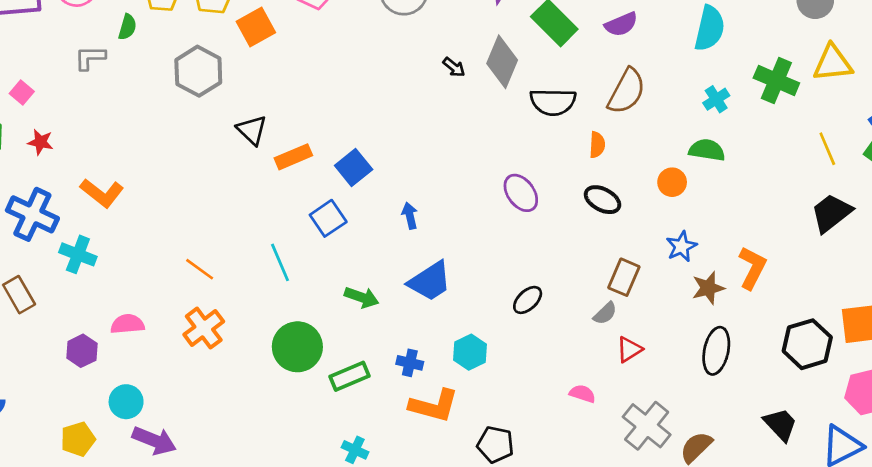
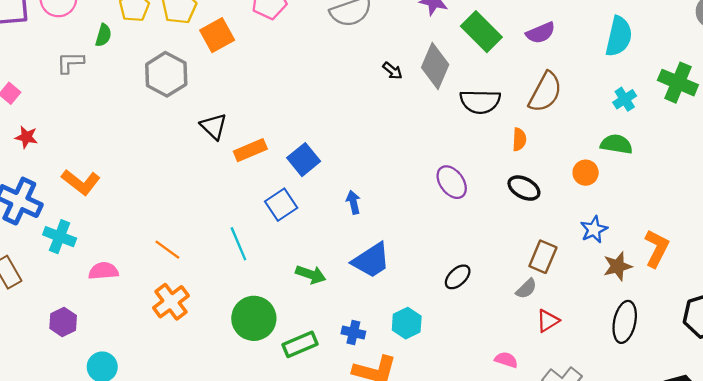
pink semicircle: (127, 324) -> (103, 271), moved

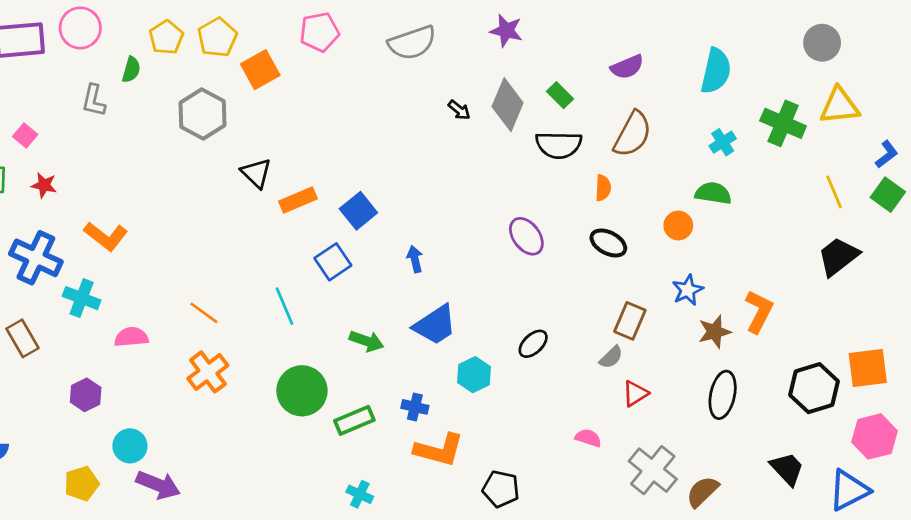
green rectangle: (481, 32) -> (560, 95), moved, size x0.6
gray L-shape: (70, 62) -> (94, 101), turned -76
cyan hexagon: (407, 323) -> (474, 375), moved

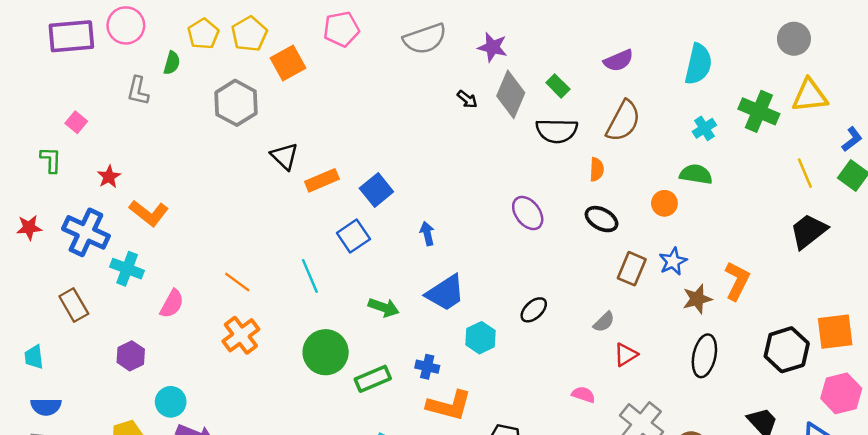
purple star: (506, 31) -> (493, 47), moved
red star: (44, 185) -> (109, 177), moved, turned 30
brown rectangle: (630, 321) -> (632, 269), moved
pink semicircle: (131, 337) -> (172, 304), turned 124

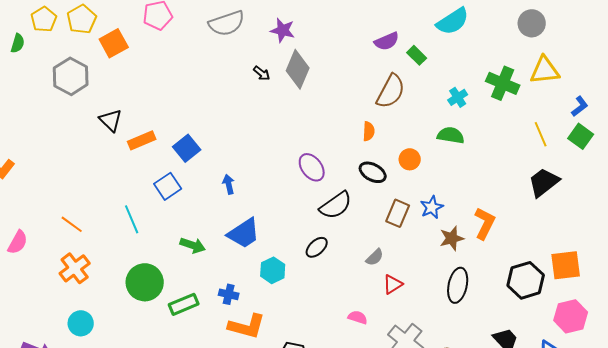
cyan semicircle: (698, 64) -> (453, 21), moved, turned 44
green rectangle: (558, 86) -> (417, 55), moved
black semicircle: (557, 131) -> (336, 205), moved, turned -36
orange circle: (664, 203) -> (410, 159), moved
cyan circle: (171, 402) -> (81, 323), moved

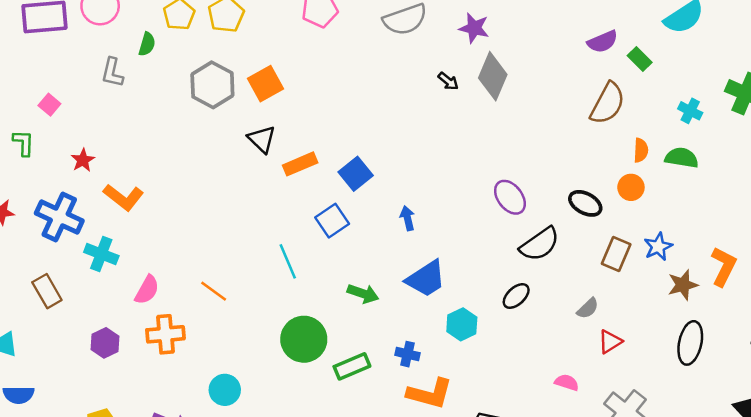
orange square: (114, 43) -> (266, 84), moved
cyan cross: (458, 97) -> (690, 111), turned -30
orange semicircle: (369, 131) -> (641, 150), moved
orange line: (72, 224) -> (214, 291), moved
orange cross: (75, 268) -> (165, 334), moved, turned 32

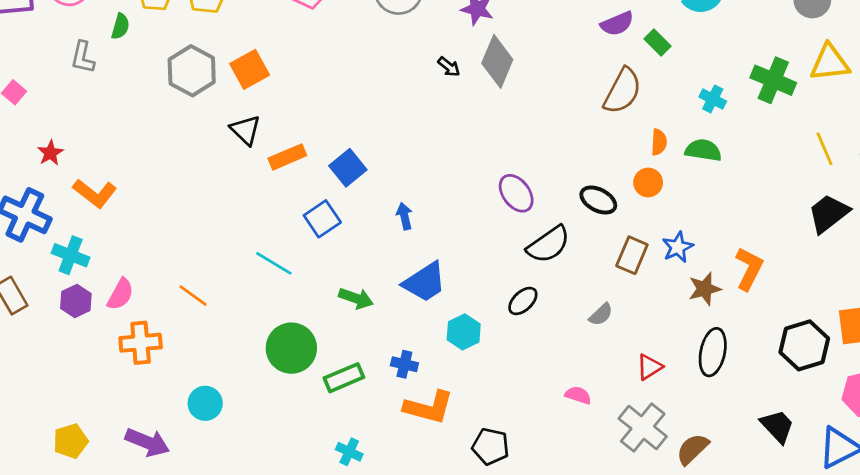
cyan line: (288, 261) -> (274, 263), turned -36
red triangle: (610, 342) -> (649, 367), moved
purple hexagon: (105, 343) -> (76, 301), moved

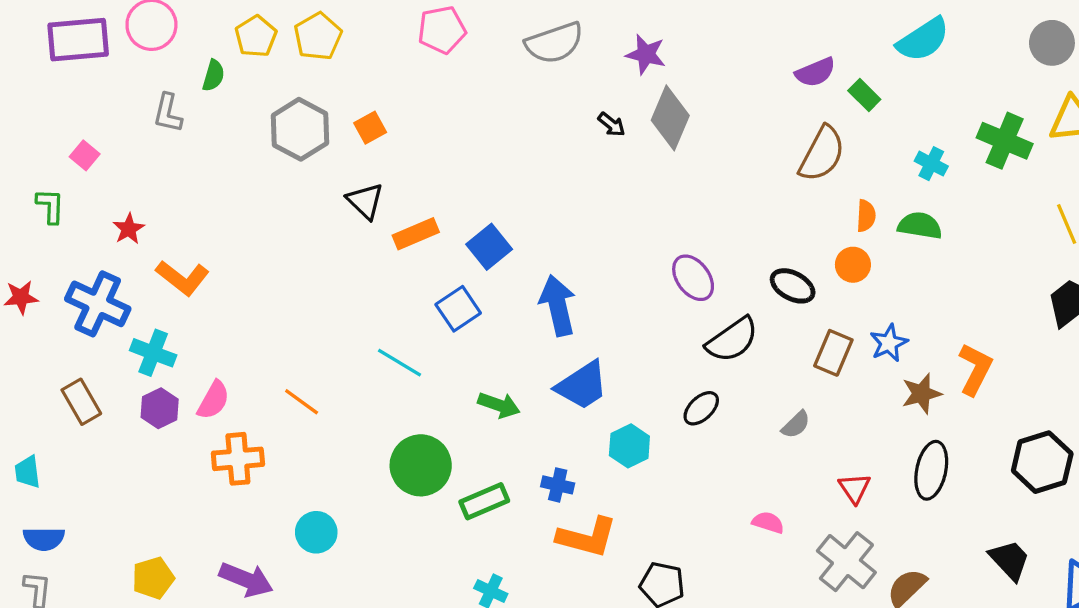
orange square: (250, 69) -> (370, 128), size x0.7
blue arrow: (404, 216) -> (558, 306), size x1.8
red triangle: (649, 367) -> (855, 488), turned -32

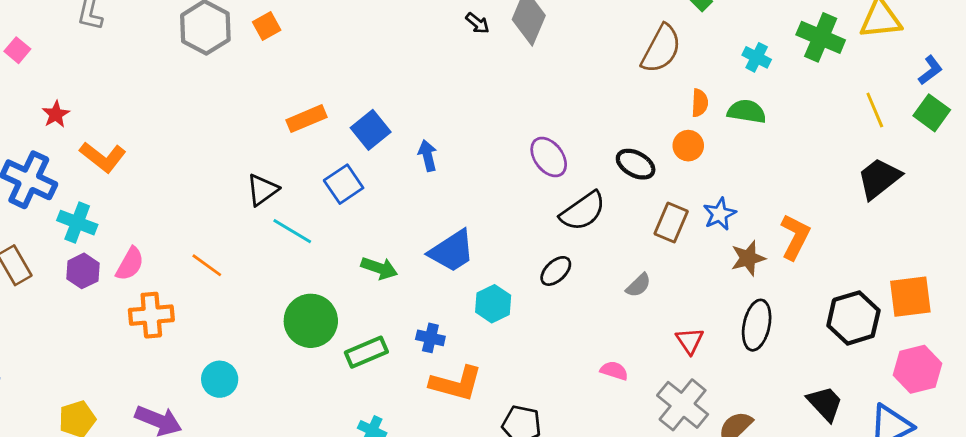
black triangle: (365, 201) -> (262, 190), moved, turned 40
blue arrow: (558, 306) -> (428, 156), moved, size x0.6

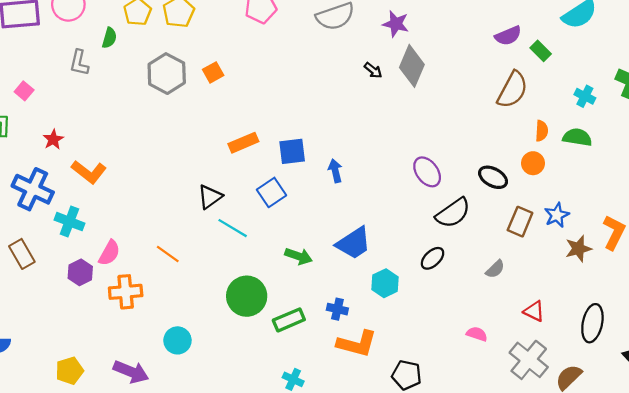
blue square: (371, 130) -> (292, 151), turned 32
purple hexagon: (83, 271) -> (80, 272), moved
black ellipse: (757, 325) -> (592, 323), moved
red triangle: (690, 341) -> (534, 311), turned -30

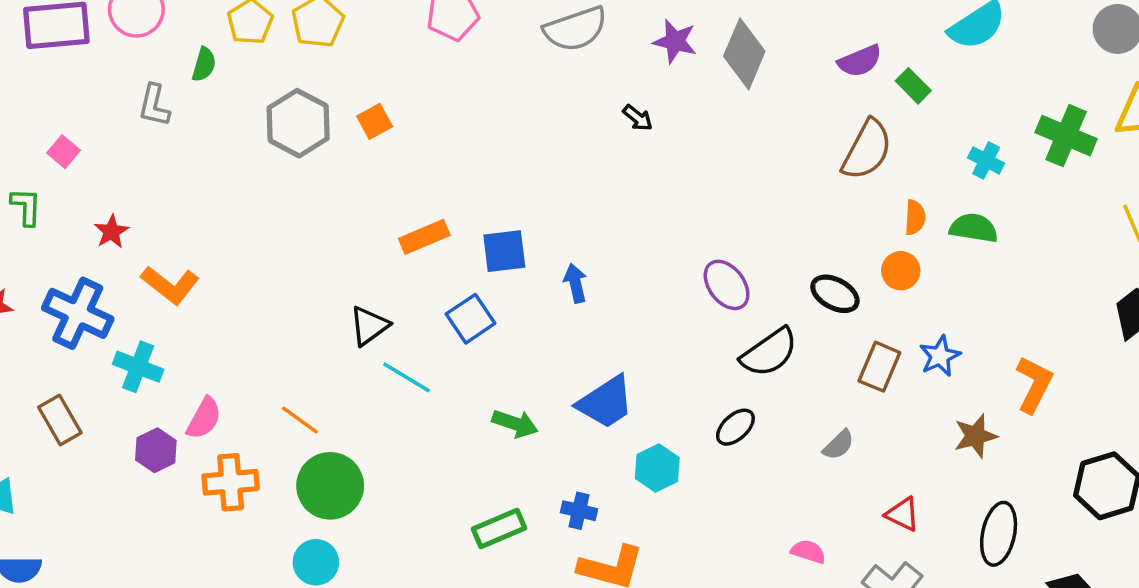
gray diamond: (412, 66) -> (744, 54), moved
brown star: (578, 249) -> (975, 436), moved
green circle: (247, 296) -> (330, 486), moved

